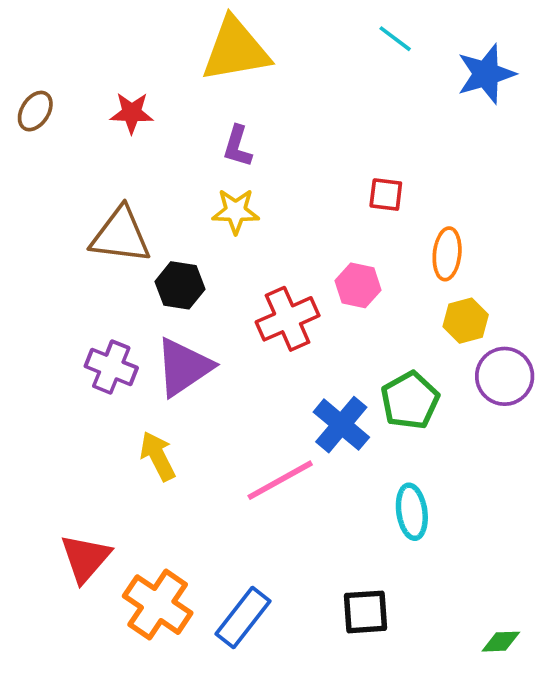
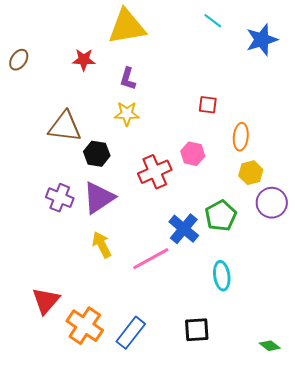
red star: (132, 113) -> (84, 60), moved
yellow arrow: (158, 456) -> (102, 245), moved
green diamond: (501, 642) -> (270, 346), turned 40

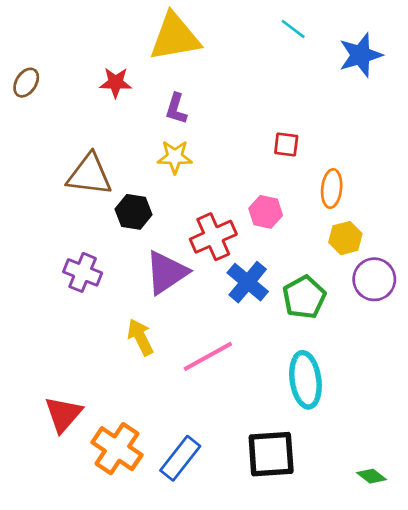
purple triangle: (99, 198) -> (167, 272), moved
blue cross: (184, 229) -> (248, 282), moved
cyan ellipse: (222, 276) -> (305, 380), size x1.4
black square: (197, 330) -> (271, 454), size x1.4

